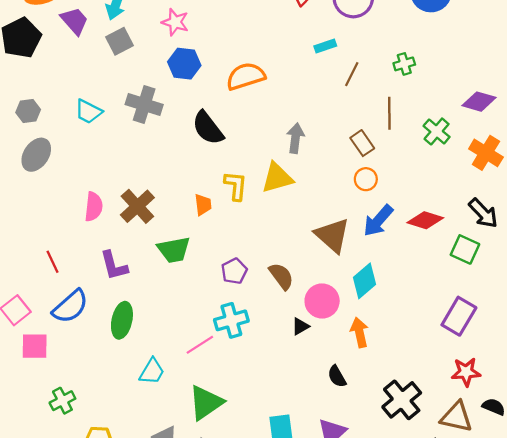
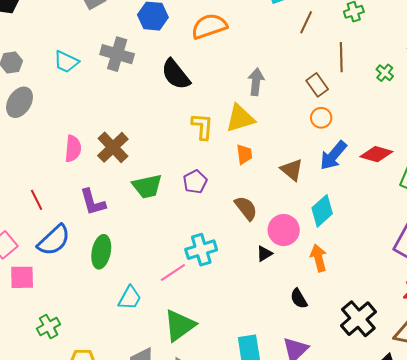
green cross: (437, 131) -> (385, 73), size x0.7
orange trapezoid: (203, 205) -> (244, 154), moved
brown triangle: (332, 235) -> (292, 170), size x0.7
purple pentagon: (234, 271) -> (195, 182), moved

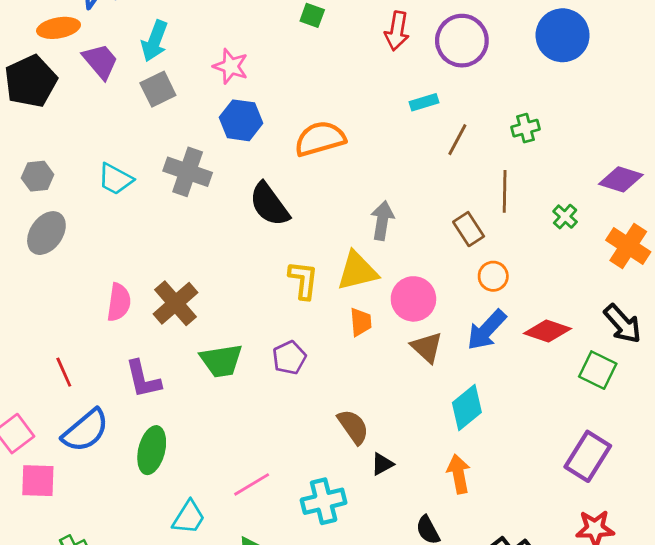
orange circle: (321, 118) -> (493, 276), moved
brown semicircle: (246, 208) -> (353, 427), moved
pink circle: (284, 230) -> (413, 299), moved
cyan cross: (201, 250) -> (324, 501), moved

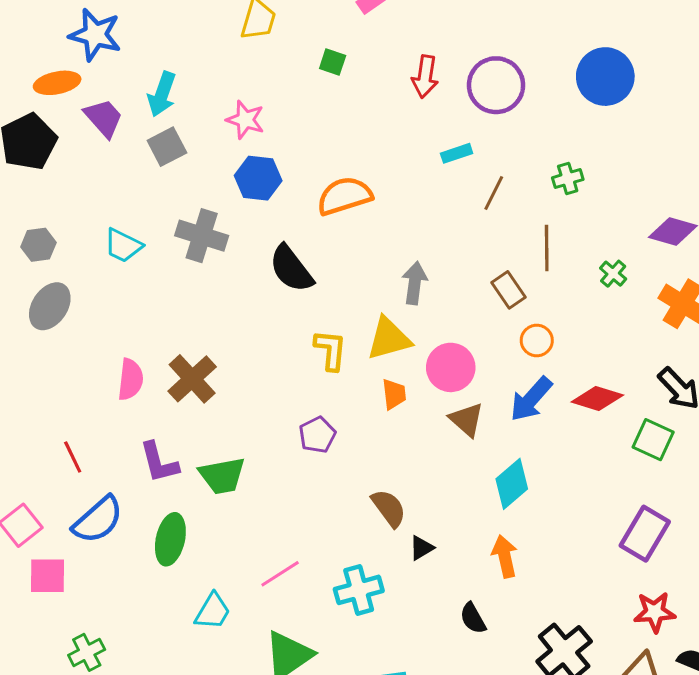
green trapezoid: (221, 361) -> (222, 476), moved

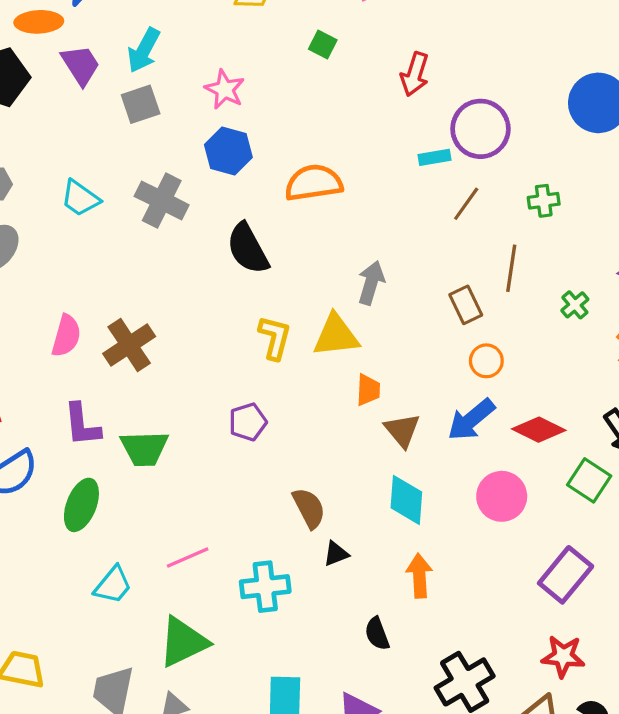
purple circle: (496, 85) -> (480, 129), moved
pink circle: (451, 367) -> (502, 496), moved
orange trapezoid: (394, 394) -> (368, 390), moved
cyan diamond: (512, 484) -> (406, 500), moved, turned -54

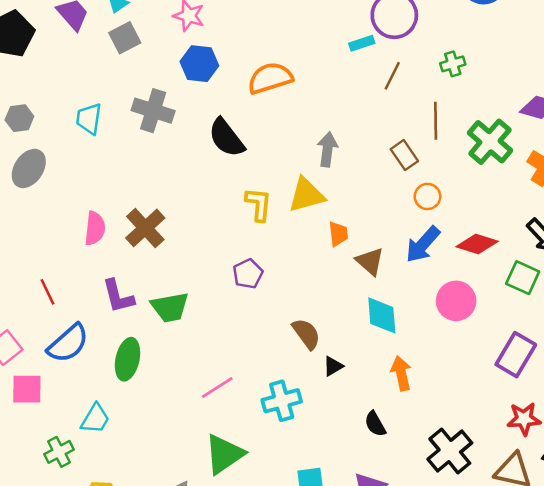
cyan trapezoid: (80, 198) -> (89, 119), turned 72
green cross: (575, 305) -> (490, 142), size x2.0
cyan trapezoid: (113, 585) -> (95, 419), moved

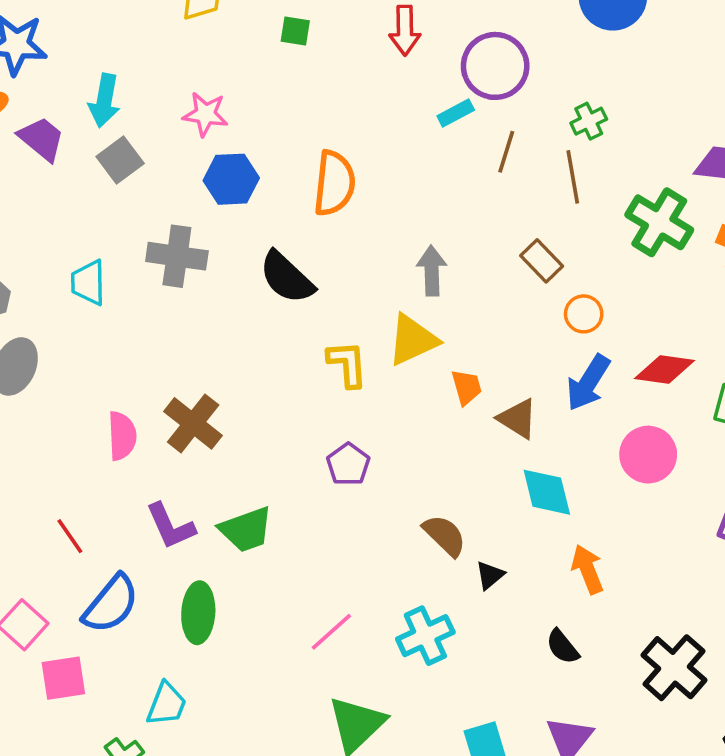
orange semicircle: (270, 78) -> (334, 183), turned 123
brown line: (436, 121) -> (573, 177), moved

